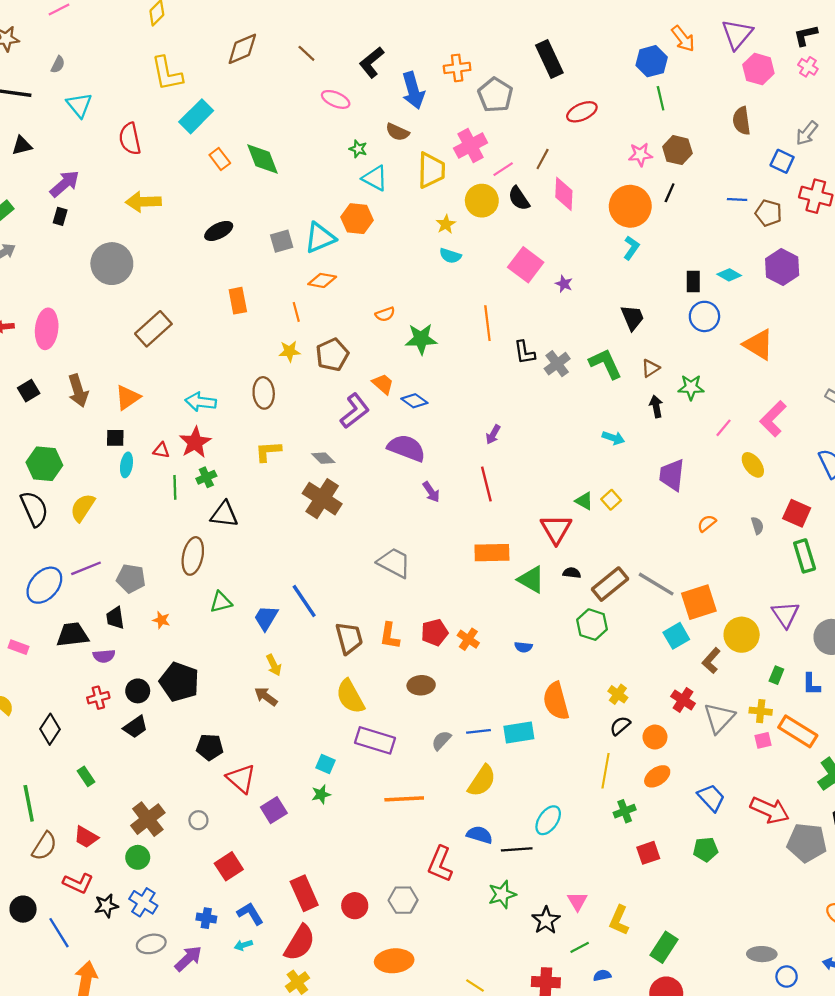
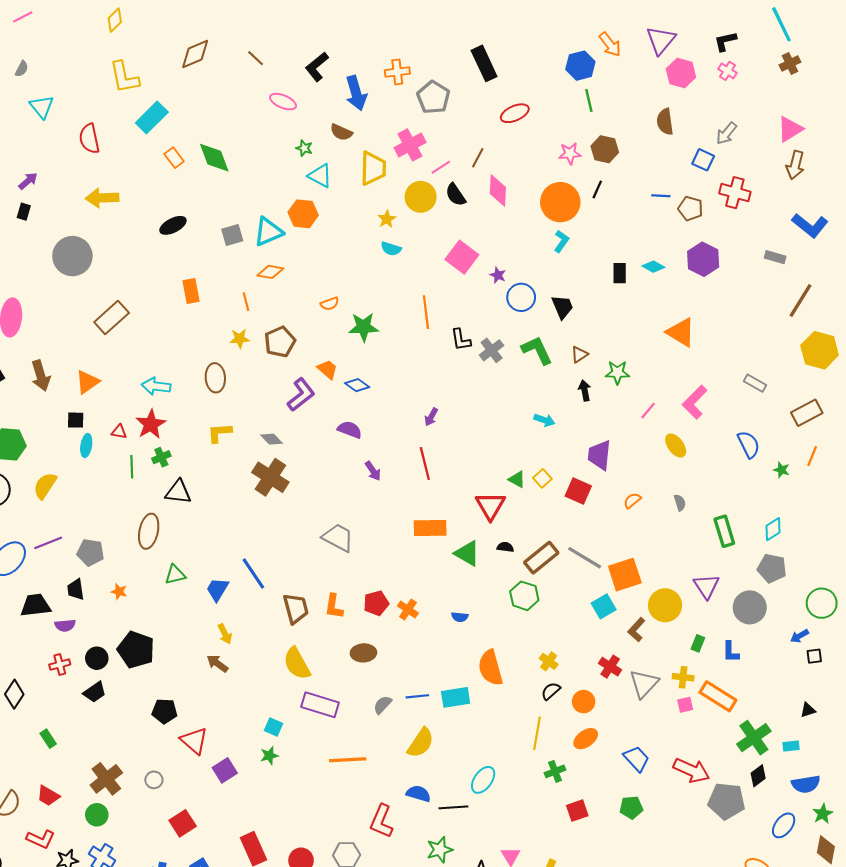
purple arrow: (65, 184) -> (28, 181), size x0.7
blue circle: (704, 316) -> (521, 297), moved
purple semicircle: (406, 448) -> (350, 430), size x0.7
red square: (797, 513) -> (578, 491), moved

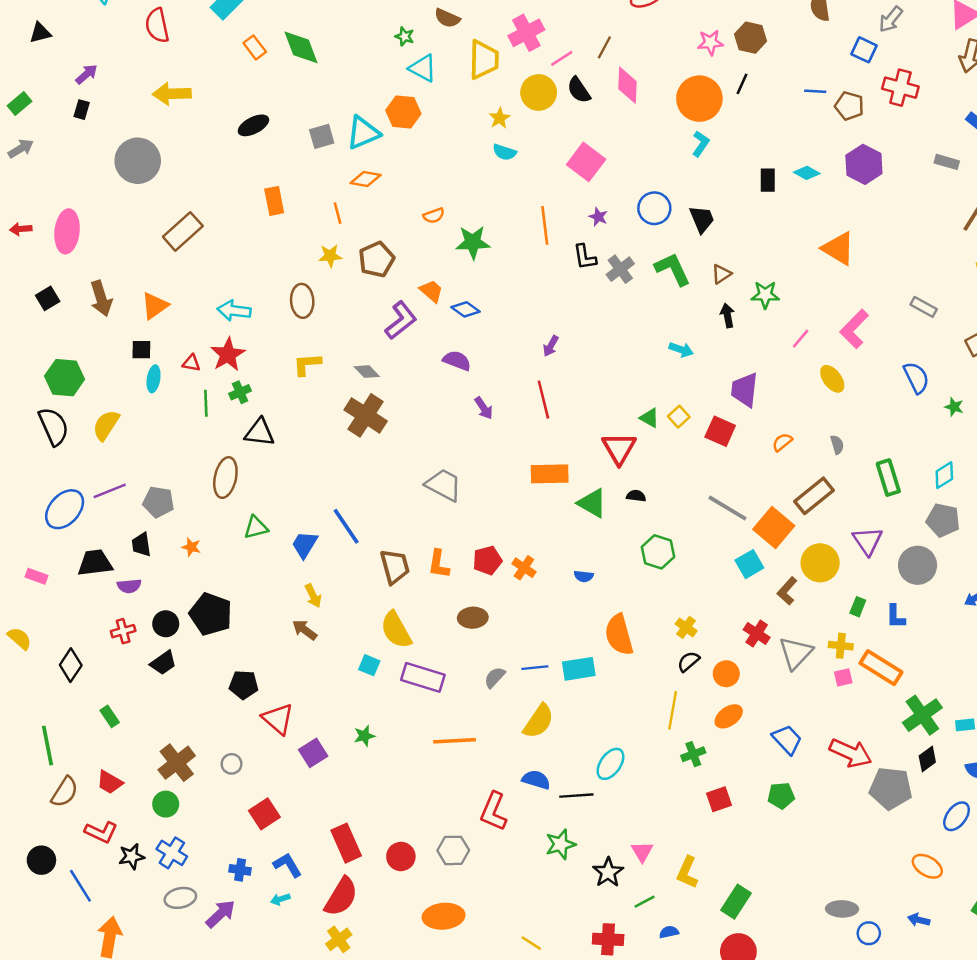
purple star: (498, 275) -> (598, 217), moved
brown rectangle: (541, 558) -> (814, 496), moved
orange square: (625, 575) -> (774, 527), turned -32
cyan square: (274, 727) -> (369, 665), moved

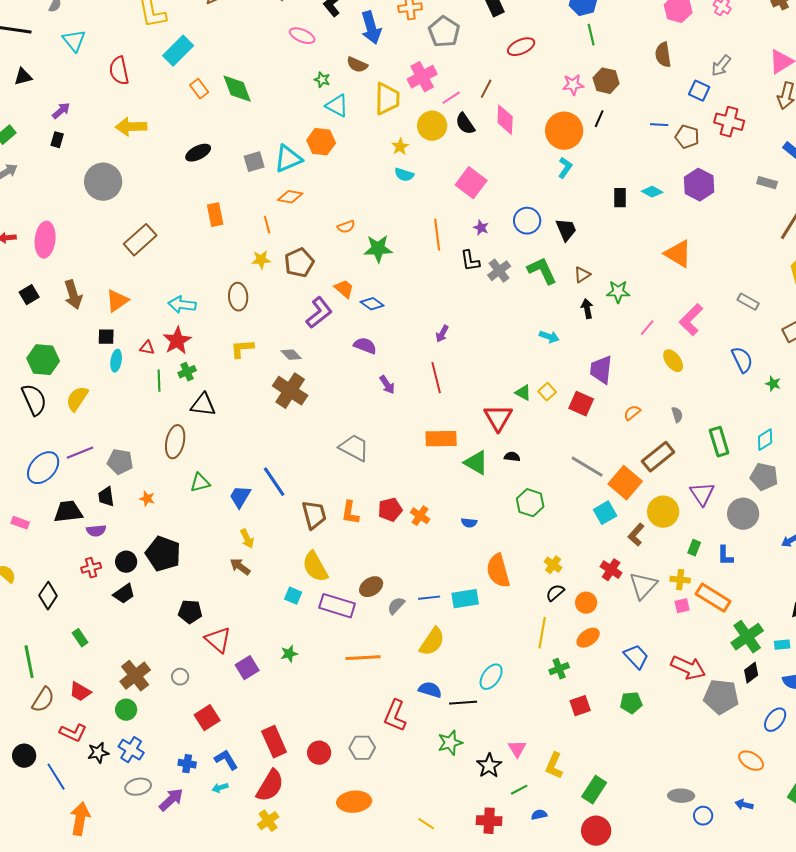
brown ellipse: (473, 618) -> (371, 587), moved, turned -30

